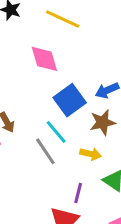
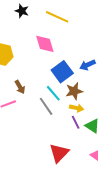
brown star: (103, 122) -> (74, 91), moved
purple line: (78, 193) -> (76, 122), moved, turned -40

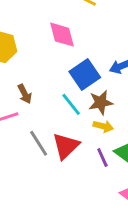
gray line: (46, 106) -> (39, 143), moved
purple line: (76, 122) -> (102, 157), moved
red triangle: (59, 153) -> (66, 146), moved

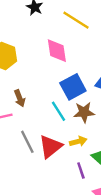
yellow arrow: (103, 126) -> (78, 141), moved, turned -35
purple line: (102, 157) -> (81, 170), moved

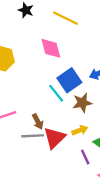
brown arrow: (20, 98) -> (38, 122), moved
cyan line: (59, 111) -> (56, 93), moved
gray line: (27, 142) -> (33, 136), turned -60

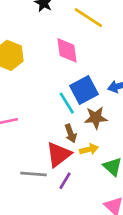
brown arrow: (38, 122) -> (71, 133), moved
gray line: (33, 136) -> (34, 174), moved
purple line: (85, 157) -> (65, 181), moved, turned 49

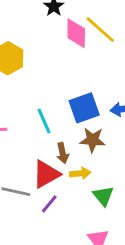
pink diamond: (67, 50) -> (76, 33), moved
cyan line: (67, 103) -> (44, 121), moved

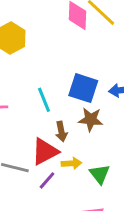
blue square: (84, 108) -> (83, 88), turned 36
yellow arrow: (80, 173) -> (71, 163), moved

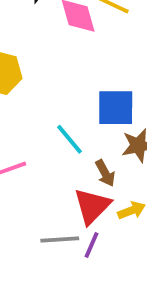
purple line: (47, 180) -> (92, 245), moved

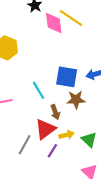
gray line: (60, 240) -> (25, 145), turned -66
purple line: (92, 245) -> (52, 151), moved

